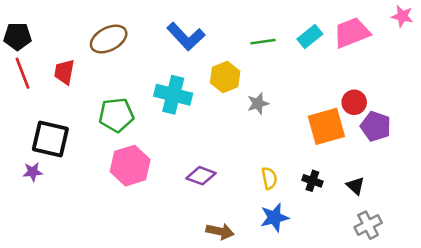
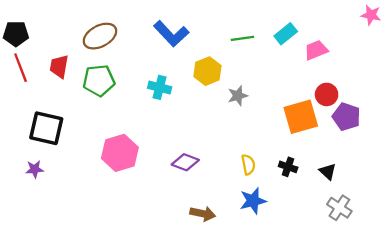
pink trapezoid: (352, 33) -> (316, 50), moved, size x0.7
cyan cross: (173, 95) -> (160, 87), size x0.7
green pentagon: (116, 115) -> (99, 80), moved
purple star: (33, 172) -> (35, 169), moved
gray cross: (368, 225) -> (339, 208), turned -30

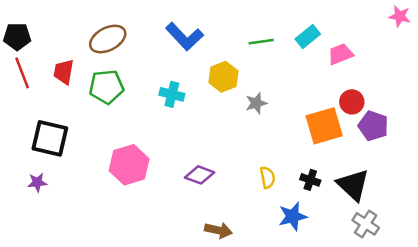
black triangle: (328, 172) -> (353, 185), size x1.8
blue star: (253, 201) -> (293, 216), moved

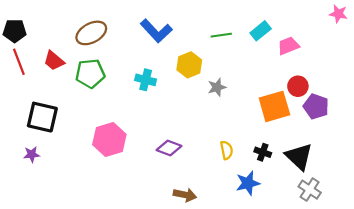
red trapezoid: (64, 72) -> (54, 61), turned -60

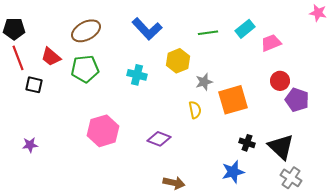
orange square: (274, 106) -> (233, 100), moved
black square: (42, 117) -> (34, 85), moved, size x0.6
yellow semicircle: (227, 150) -> (195, 110), moved

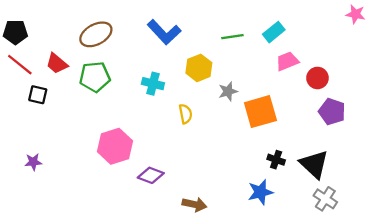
pink trapezoid: (271, 43) -> (287, 61), moved
red line: (18, 58) -> (20, 65), turned -30
red circle: (280, 81) -> (317, 78), moved
yellow semicircle: (195, 110) -> (185, 114), moved
purple diamond: (159, 139) -> (151, 175), moved

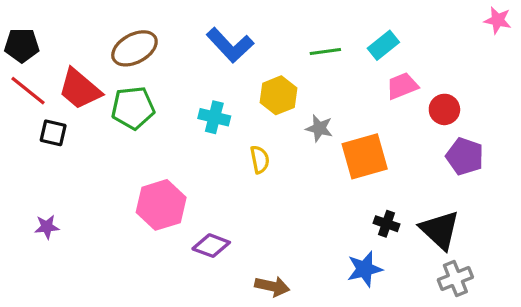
red trapezoid: (57, 63) -> (80, 89), size x1.4
gray star: (228, 91) -> (319, 128), turned 30
gray cross: (325, 199) -> (455, 278), turned 35

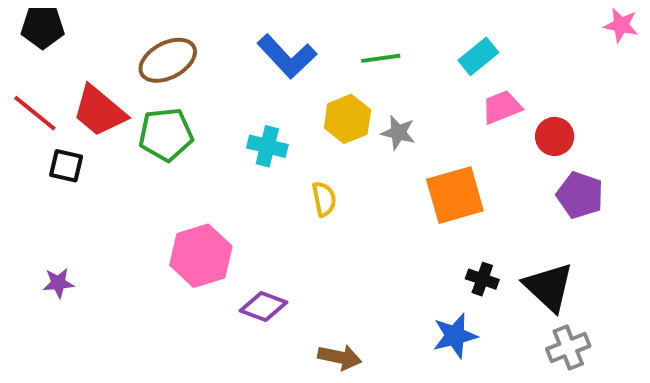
black pentagon: (22, 45) -> (43, 27), moved
green line: (325, 51) -> (381, 58), moved
gray star: (319, 128) -> (398, 133), moved

